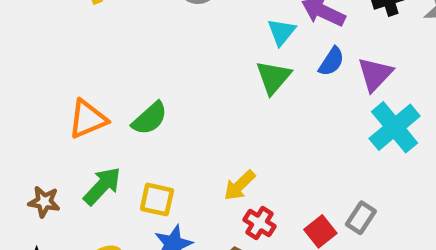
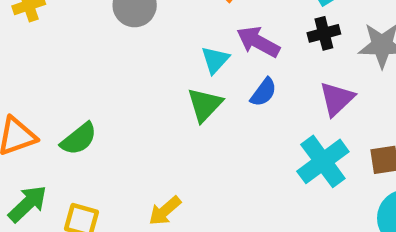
purple triangle: (375, 74) -> (337, 99), moved

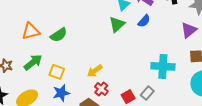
purple triangle: (337, 99) -> (189, 30), moved
cyan cross: (323, 161) -> (163, 66), moved, turned 35

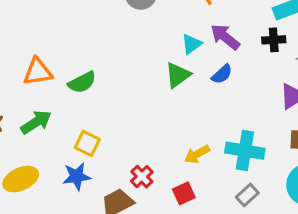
yellow arrow: (95, 71) -> (197, 154), moved
yellow square: (57, 72) -> (87, 143), moved
gray rectangle: (147, 93) -> (247, 195), moved

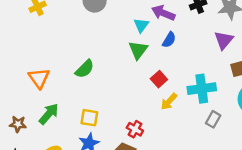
orange triangle: (38, 72) -> (39, 78), turned -40
green semicircle: (82, 82) -> (85, 69), moved
red square: (184, 193) -> (159, 79), moved

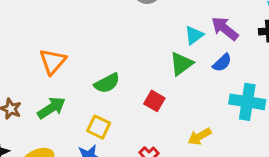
green semicircle: (85, 69) -> (107, 83), moved
red square: (159, 79) -> (154, 101), moved, turned -35
cyan cross: (202, 89) -> (247, 102), moved

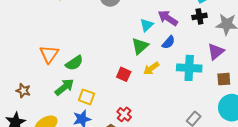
green semicircle: (107, 83) -> (74, 63), moved
green arrow: (51, 108) -> (64, 87), moved
yellow arrow: (200, 136) -> (151, 68), moved

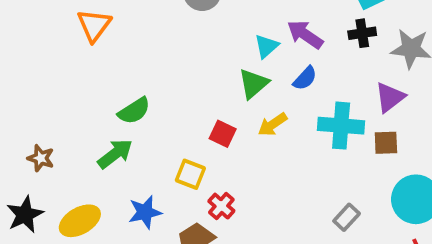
orange triangle: (49, 54) -> (94, 25), moved
brown square: (224, 79) -> (386, 143), moved
yellow square: (86, 97) -> (190, 174), moved

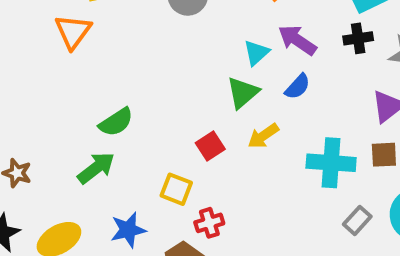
cyan cross: (341, 126) -> (331, 163), moved
red square: (223, 134) -> (210, 146), turned 32
red cross: (221, 206) -> (209, 223), turned 32
gray rectangle: (347, 217) -> (357, 220), moved

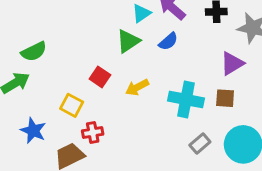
yellow arrow: (263, 136) -> (137, 87), moved
red square: (210, 146) -> (100, 77), turned -30
blue star: (128, 230) -> (33, 131), turned 30

